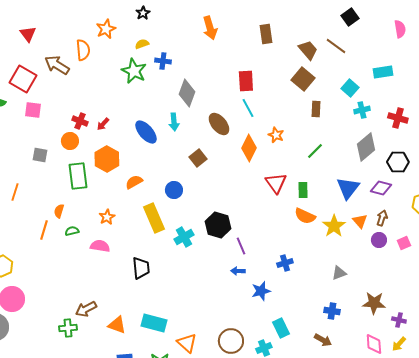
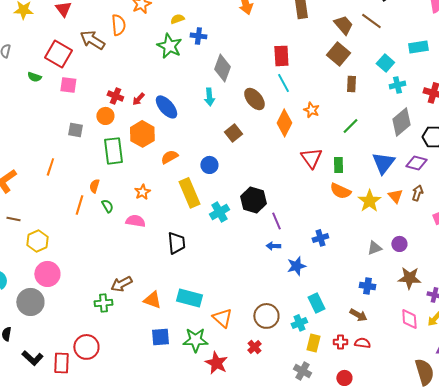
blue ellipse: (146, 132) -> (166, 107), moved
green semicircle: (72, 231) -> (107, 206), turned 72
purple circle: (379, 240) -> (399, 244), moved

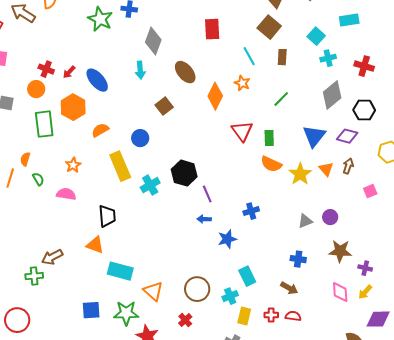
cyan line: (283, 83) -> (249, 56), moved
orange triangle: (152, 300) -> (95, 245), moved

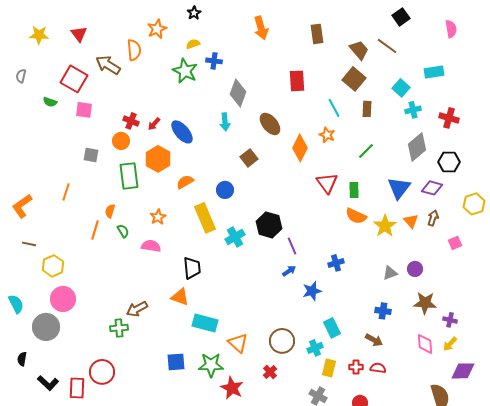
blue arrow: (204, 219) -> (289, 271), turned 144

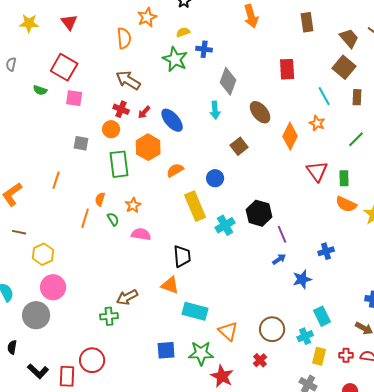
brown arrow: (108, 65) -> (128, 80), moved
orange star: (158, 217) -> (133, 205), moved

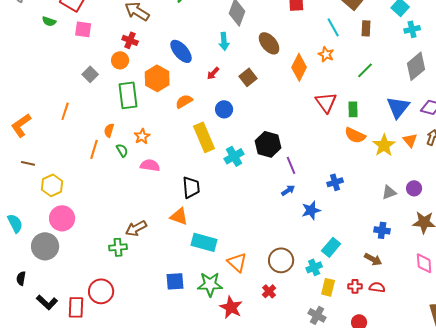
red arrow: (144, 112) -> (213, 73), moved
gray square: (81, 143) -> (90, 74), turned 35
cyan rectangle: (322, 316) -> (331, 247), turned 66

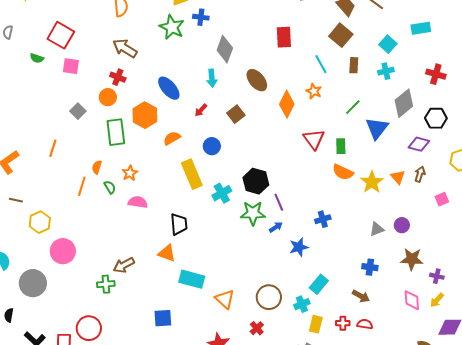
cyan cross: (412, 29) -> (386, 71), moved
blue triangle: (398, 107) -> (377, 128), moved
pink circle: (62, 218) -> (63, 251), moved
green star: (210, 284) -> (253, 213), moved

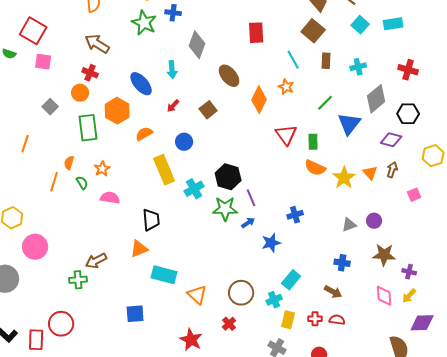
cyan square: (388, 44) -> (360, 25), moved
cyan arrow: (212, 78) -> (172, 70), moved
orange triangle: (167, 253) -> (139, 249), turned -42

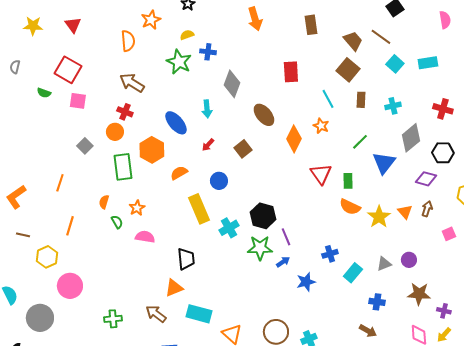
orange line: (54, 182) -> (70, 226), moved
brown arrow: (96, 261) -> (156, 314), moved, turned 65
cyan rectangle: (291, 280) -> (353, 273), moved

